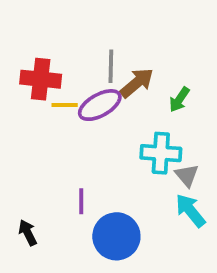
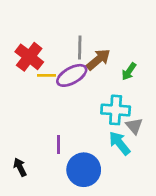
red cross: (41, 79) -> (29, 57), turned 32
cyan arrow: (190, 210) -> (120, 143), moved

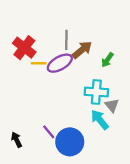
purple line: (58, 144) -> (49, 132), moved, turned -40

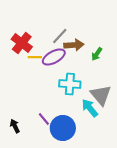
gray line: (66, 40) -> (60, 36), turned 42
brown arrow: (82, 50) -> (74, 45), turned 36
cyan cross: (96, 92) -> (70, 84), moved
gray triangle: (112, 105) -> (101, 95), size x1.6

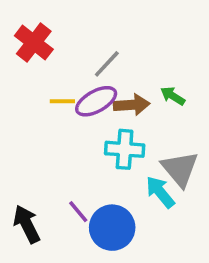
red cross: (22, 43) -> (34, 42), moved
brown arrow: (74, 45) -> (132, 105), moved
green arrow: (97, 54) -> (173, 96), turned 88
black arrow: (15, 126) -> (27, 224), size x1.5

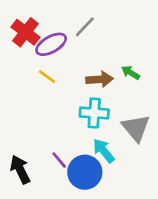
gray line: (107, 64) -> (85, 27), moved
yellow line: (62, 101) -> (47, 77), turned 36
purple ellipse: (96, 101) -> (51, 44), moved
cyan arrow: (160, 192) -> (104, 151), moved

